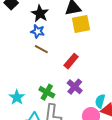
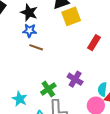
red rectangle: (71, 61) -> (94, 43), moved
green cross: (47, 92) -> (48, 89), turned 35

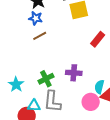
brown line: (36, 47) -> (40, 36), turned -56
purple cross: (75, 79) -> (74, 73), turned -35

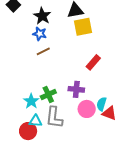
red rectangle: (98, 39) -> (93, 62), moved
cyan star: (16, 84) -> (31, 101), moved
pink circle: (91, 102) -> (87, 109), moved

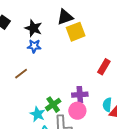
brown line: (43, 51) -> (21, 74), moved
red rectangle: (93, 62) -> (104, 67), moved
pink circle: (87, 109) -> (77, 111), moved

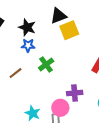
green cross: (53, 105) -> (46, 64), moved
pink circle: (77, 111) -> (60, 108), moved

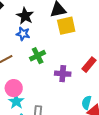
purple cross: (75, 93) -> (63, 74), moved
pink circle: (60, 108) -> (14, 88), moved

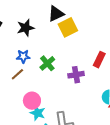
black star: (25, 16) -> (26, 28), turned -30
blue star: (23, 34) -> (23, 56), moved

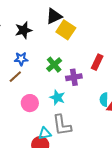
yellow square: (68, 27) -> (66, 30), turned -30
green cross: (47, 63) -> (54, 65), moved
cyan star: (38, 113) -> (57, 98), moved

